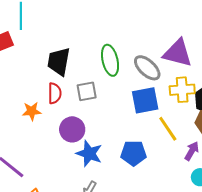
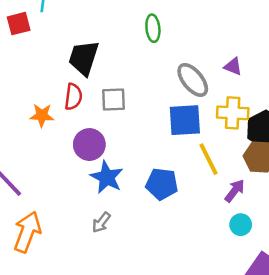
purple triangle: (178, 53) -> (233, 66), size x0.5
green ellipse: (110, 60) -> (153, 28), moved, size x0.7

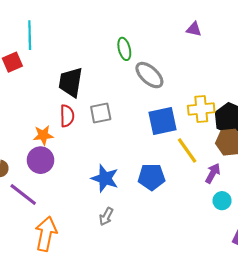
purple triangle: (233, 66) -> (194, 29), moved
gray ellipse: (193, 80) -> (149, 75), moved
purple circle: (89, 145) -> (40, 160), moved

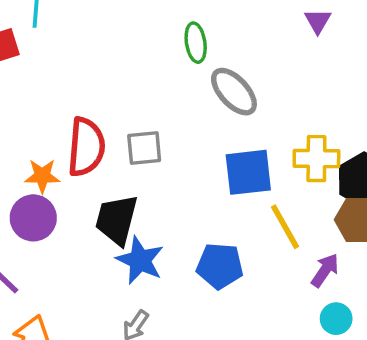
purple triangle: (194, 29) -> (318, 21), turned 42
black trapezoid: (71, 82) -> (117, 220), moved
red semicircle: (67, 116) -> (86, 147), size x1.5

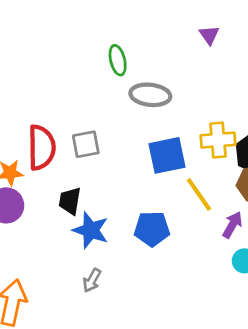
gray ellipse: (234, 92) -> (150, 95), turned -36
black trapezoid: (117, 220) -> (70, 201), size x0.7

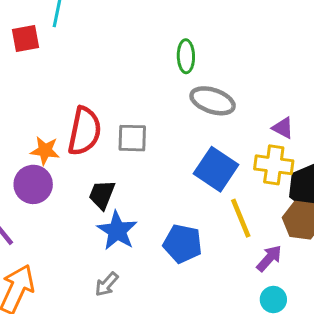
purple triangle: (209, 35) -> (283, 128), moved, turned -40
blue square: (167, 155) -> (216, 169), turned 33

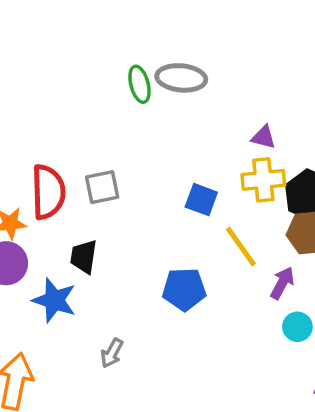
gray ellipse: (213, 101) -> (181, 78), moved
blue square: (216, 169) -> (201, 200), size x0.7
blue star: (117, 231) -> (54, 300), moved

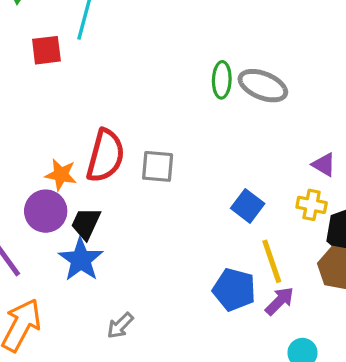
yellow cross: (263, 180) -> (312, 205), size x0.7
black trapezoid: (84, 257) -> (86, 223), moved
purple arrow: (282, 283) -> (280, 301), moved
blue pentagon: (184, 289) -> (234, 290), moved

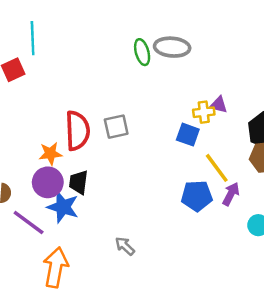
purple triangle: (324, 165) -> (219, 105), moved
yellow cross: (312, 205) -> (204, 112), moved
blue star: (81, 260) -> (63, 207), moved
gray arrow: (120, 326) -> (125, 246), turned 105

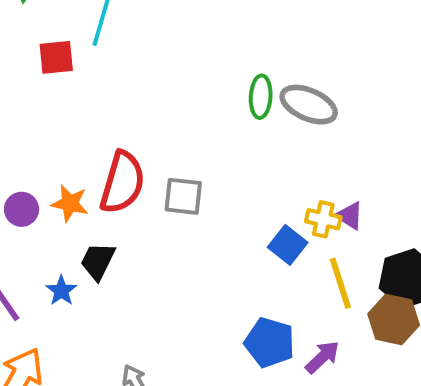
yellow line: (217, 168) -> (340, 283), moved
purple circle: (48, 182) -> (22, 209), moved, size x0.7
blue star: (63, 207) -> (61, 291), size x0.6

